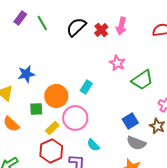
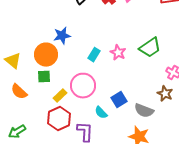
pink star: (117, 63) -> (118, 53), moved
blue star: (26, 74) -> (62, 36), moved
orange circle: (56, 96) -> (46, 55), moved
blue square: (130, 121) -> (119, 100), moved

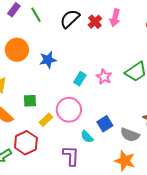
orange circle: (46, 55) -> (17, 50), moved
red hexagon: (59, 119) -> (26, 143), moved

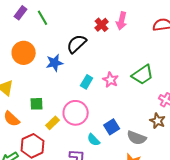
black semicircle: (70, 19) -> (77, 44), moved

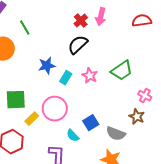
green line: (43, 18) -> (25, 28), moved
black semicircle: (77, 44) -> (78, 45), moved
blue star: (55, 63) -> (47, 66), moved
green square: (37, 104) -> (16, 100), size x1.5

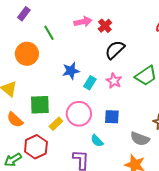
pink arrow: (101, 17) -> (83, 22), moved, turned -114
black semicircle: (78, 45) -> (115, 50), moved
blue square: (91, 123) -> (112, 117), moved, turned 35

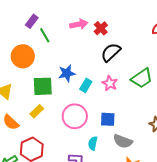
purple rectangle: (24, 14) -> (32, 21), moved
green square: (40, 105) -> (43, 86), moved
yellow rectangle: (56, 124) -> (37, 111), moved
gray semicircle: (140, 139) -> (123, 141), moved
cyan semicircle: (97, 141) -> (93, 143), turned 56

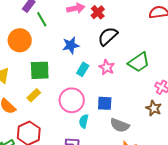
blue star: (67, 73) -> (71, 45), moved
cyan semicircle: (93, 143) -> (84, 121), moved

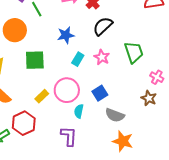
green trapezoid: (139, 62) -> (134, 52), turned -75
yellow rectangle: (34, 95) -> (42, 96), moved
blue square: (105, 103) -> (100, 93), turned -35

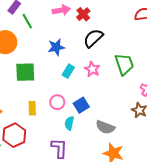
pink circle: (67, 90) -> (57, 102), size x0.6
blue square: (100, 93) -> (81, 105), moved
yellow rectangle: (42, 96) -> (32, 108), turned -48

